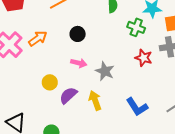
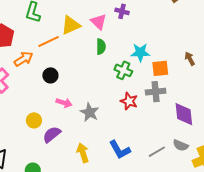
black circle: (78, 34) -> (50, 75), moved
orange arrow: (38, 38) -> (23, 59), moved
yellow arrow: (95, 100) -> (83, 153), moved

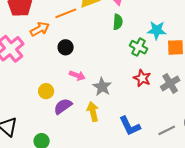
gray cross: (156, 92) -> (170, 83), moved, turned -30
yellow arrow: (83, 153) -> (93, 112), moved

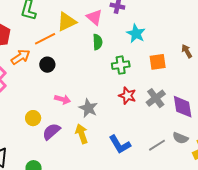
cyan star: (157, 30) -> (136, 34), moved, turned 30
black circle: (66, 47) -> (47, 65), moved
green cross: (139, 47) -> (121, 65), turned -30

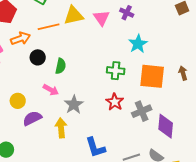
green semicircle: (98, 42) -> (61, 66), moved
orange square: (158, 62) -> (152, 76), size x1.5
black circle: (47, 65) -> (38, 57), moved

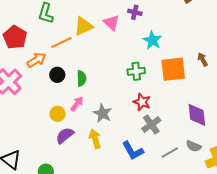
pink arrow: (51, 90) -> (77, 104), turned -70
yellow circle: (18, 101) -> (58, 114), moved
gray cross: (142, 111) -> (151, 124), moved

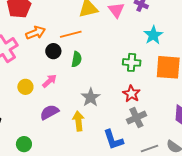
orange line: (61, 43) -> (71, 34), moved
pink arrow: (77, 104) -> (49, 81), moved
yellow circle: (58, 114) -> (25, 87), moved

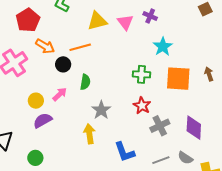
orange arrow: (36, 33) -> (45, 46), turned 54
green semicircle: (76, 59) -> (85, 82), moved
purple semicircle: (49, 112) -> (43, 120), moved
gray cross: (136, 118) -> (160, 126), moved

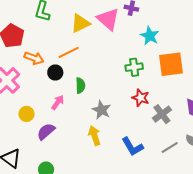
pink triangle: (125, 22) -> (108, 19), size x1.4
yellow circle: (36, 101) -> (27, 114), moved

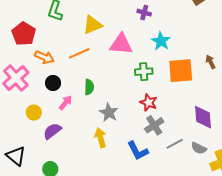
pink triangle: (108, 19) -> (121, 44), moved, turned -40
black circle: (55, 72) -> (53, 83), moved
gray cross: (162, 114) -> (154, 125), moved
gray line: (170, 148) -> (175, 144), moved

